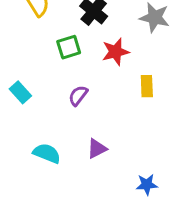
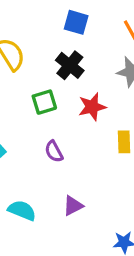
purple semicircle: (78, 96) -> (54, 151), turned -65

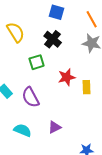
red star: (92, 107) -> (67, 77), moved
purple semicircle: (54, 151) -> (31, 97), moved, size x1.5

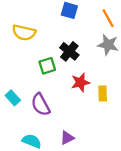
yellow semicircle: (16, 32) -> (24, 33), turned 135
black cross: (53, 39) -> (69, 51), moved

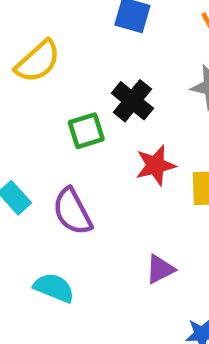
yellow semicircle: (24, 33) -> (38, 61), turned -55
purple triangle: (67, 138) -> (160, 269), moved

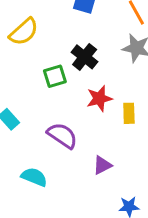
purple semicircle: (72, 212) -> (62, 136), moved, turned 152

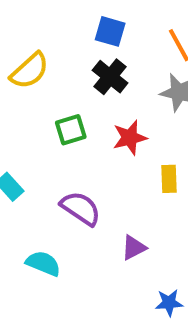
black cross: (85, 57) -> (110, 77), moved
red star: (99, 98) -> (130, 138), moved

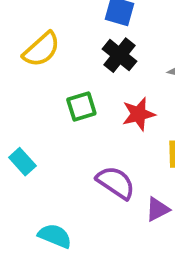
purple semicircle: (81, 208) -> (116, 183), moved
purple triangle: (134, 248) -> (158, 209), moved

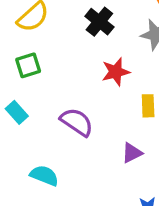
green square: (81, 106) -> (28, 65), moved
purple semicircle: (116, 183) -> (77, 122), moved

